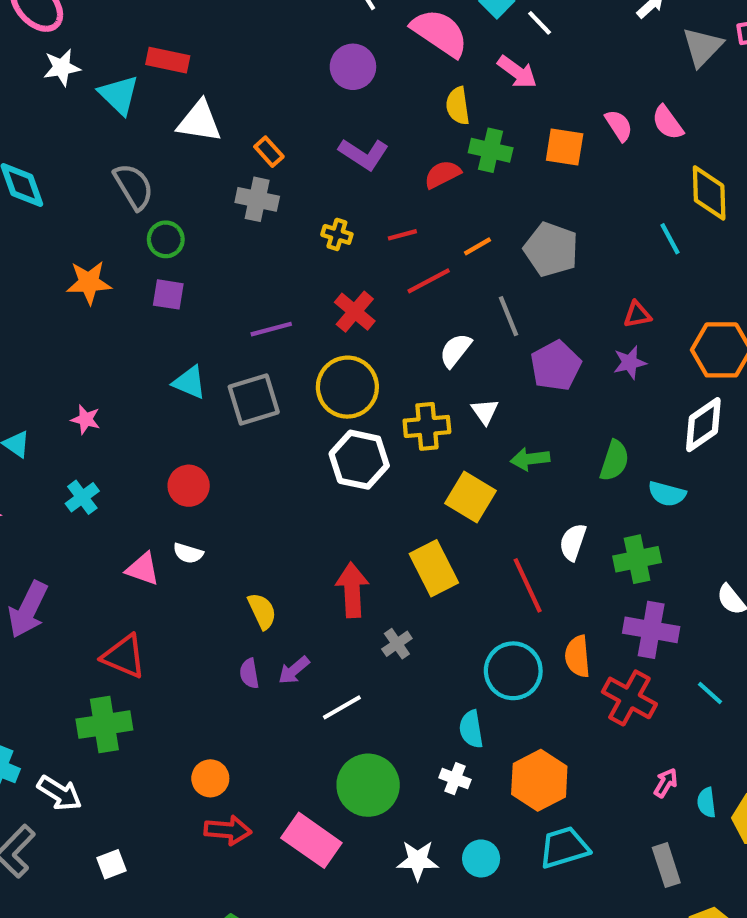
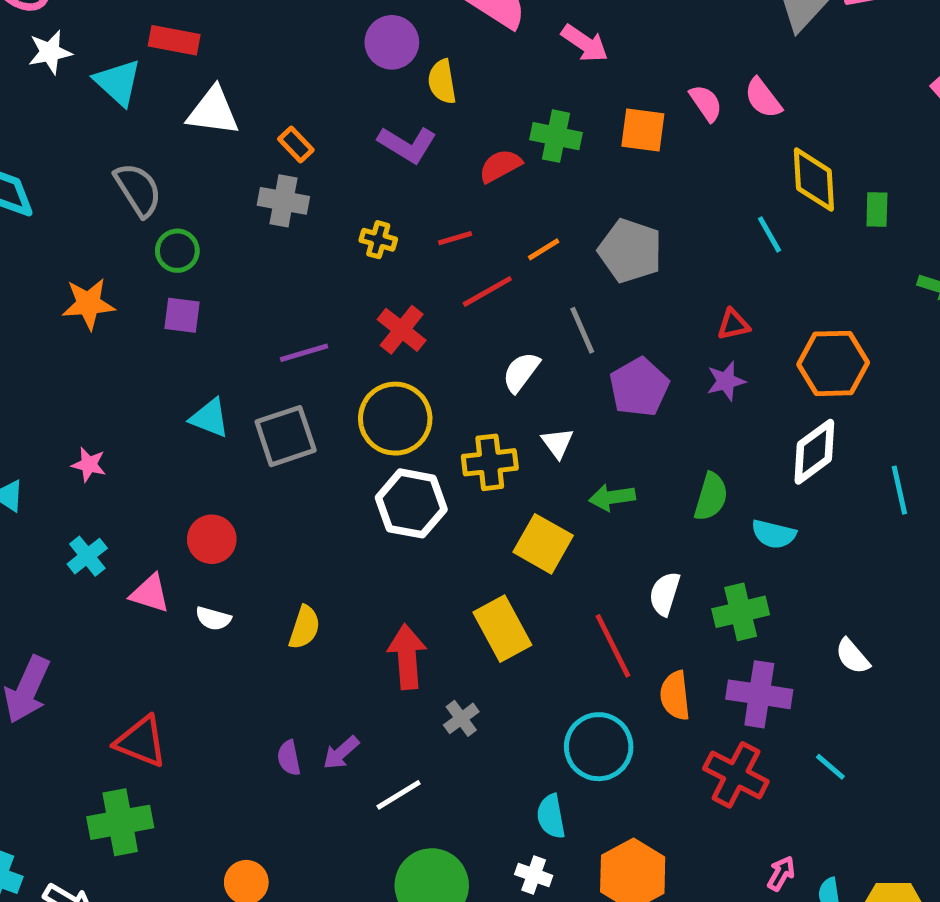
yellow semicircle: (458, 106) -> (442, 82), moved
pink triangle: (143, 569) -> (150, 593), moved
yellow semicircle: (262, 611) -> (304, 627), moved, turned 45
orange semicircle: (578, 656) -> (675, 696), moved

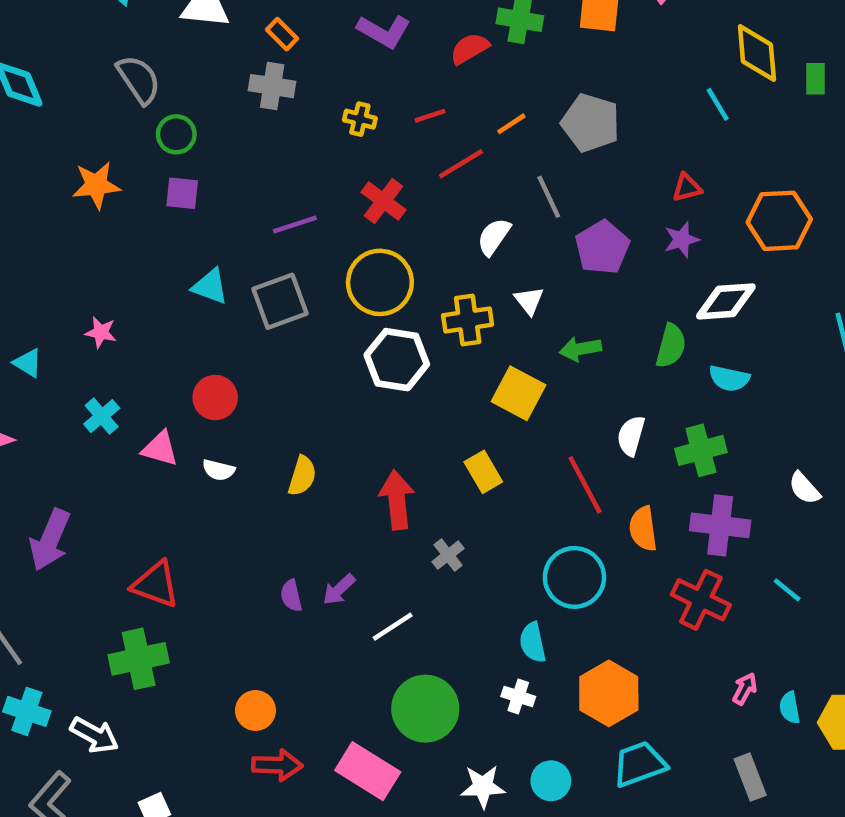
white diamond: (814, 452) -> (726, 301), moved, turned 34
yellow rectangle: (502, 629) -> (483, 472), size x0.7

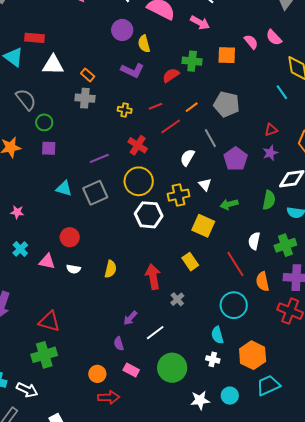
purple semicircle: (291, 596) -> (119, 344), moved
pink rectangle: (368, 771) -> (131, 370), moved, size x0.6

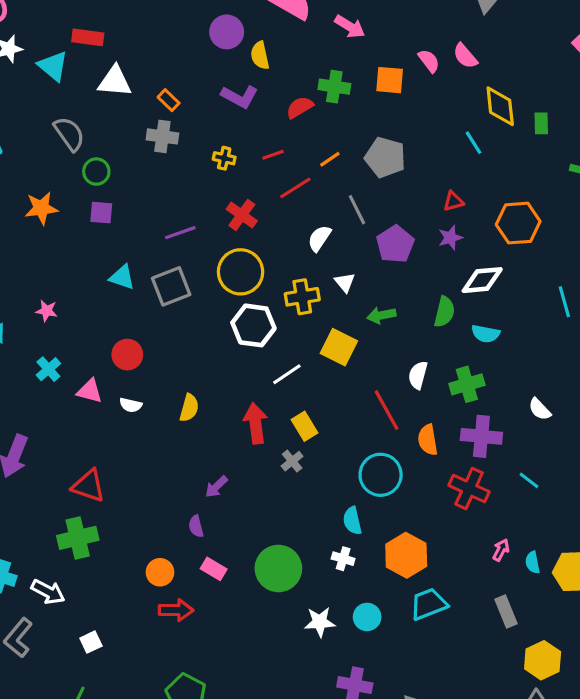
yellow rectangle: (190, 262) -> (305, 426), moved
white line: (155, 333) -> (287, 374), moved

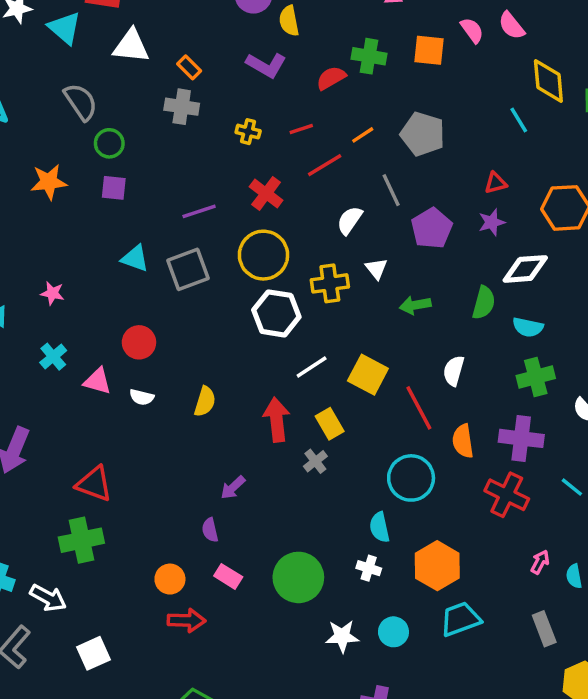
yellow square: (339, 347) -> (368, 375), moved
green cross: (467, 384) -> (536, 377), moved
white square: (91, 642) -> (94, 653), size x1.4

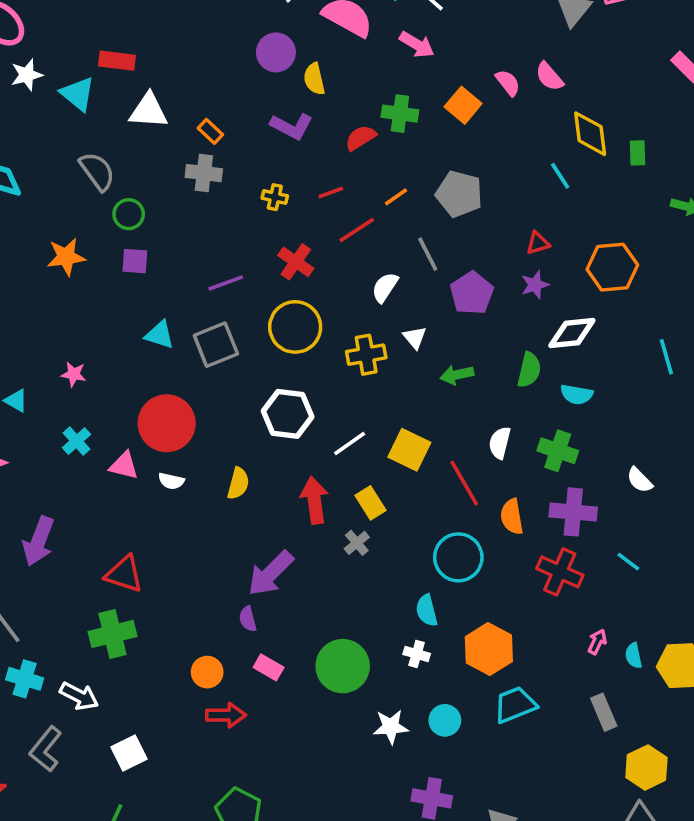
orange square: (429, 50) -> (463, 105), turned 36
white hexagon: (276, 313) -> (288, 414), moved
red circle: (139, 342) -> (167, 423), size x1.6
green cross: (536, 377) -> (558, 451), moved, turned 36
purple arrow: (233, 487) -> (271, 573), size x1.8

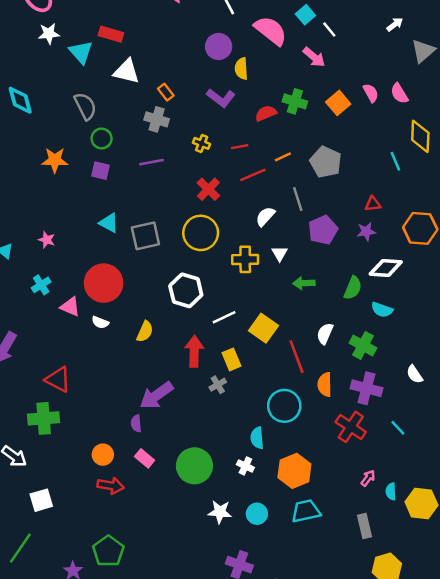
purple line: (226, 283) -> (152, 162), moved

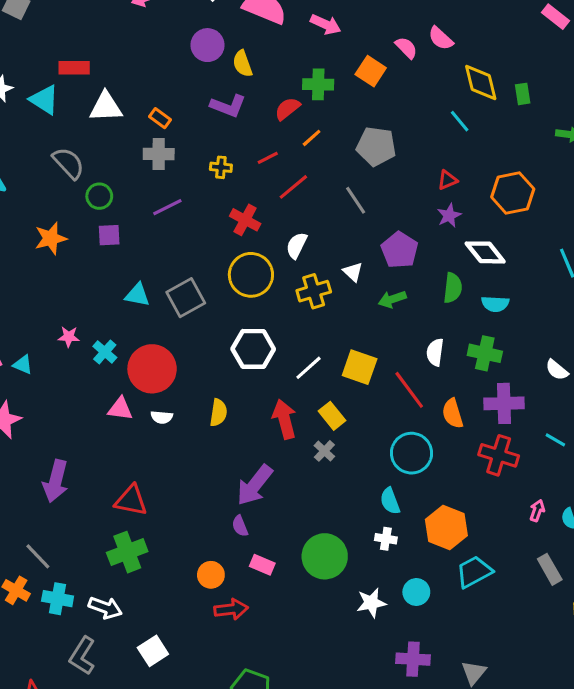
orange line: (283, 157) -> (312, 138), moved
white semicircle: (265, 216) -> (297, 245), moved
purple pentagon: (323, 230) -> (400, 250), moved
white diamond: (386, 268) -> (485, 252), turned 64
cyan cross: (41, 285) -> (105, 352), moved

